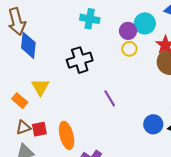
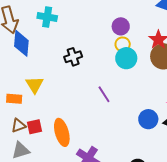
cyan cross: (90, 19) -> (47, 17), moved
cyan circle: (145, 23) -> (126, 58), moved
black cross: (80, 60) -> (73, 57), size x0.7
orange rectangle: (20, 101) -> (14, 99), turned -35

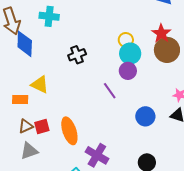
purple circle: (121, 26) -> (128, 71), moved
yellow triangle: (34, 85) -> (40, 85), turned -30
blue circle: (148, 119) -> (145, 116), moved

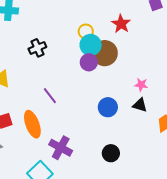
brown circle: (167, 50) -> (105, 53), moved
purple line: (110, 91) -> (50, 96), moved

